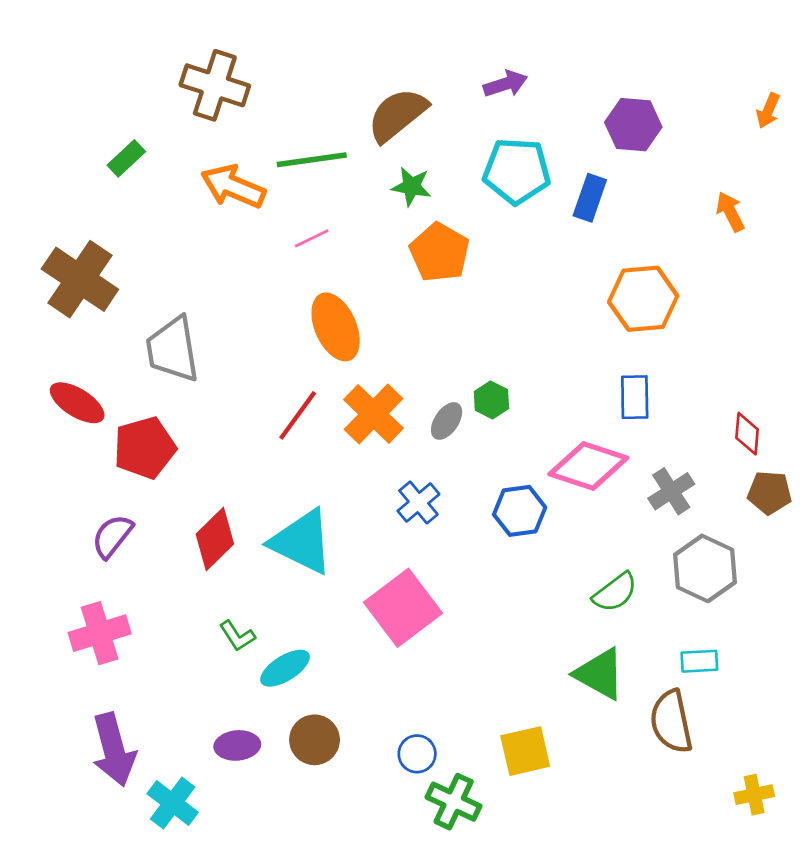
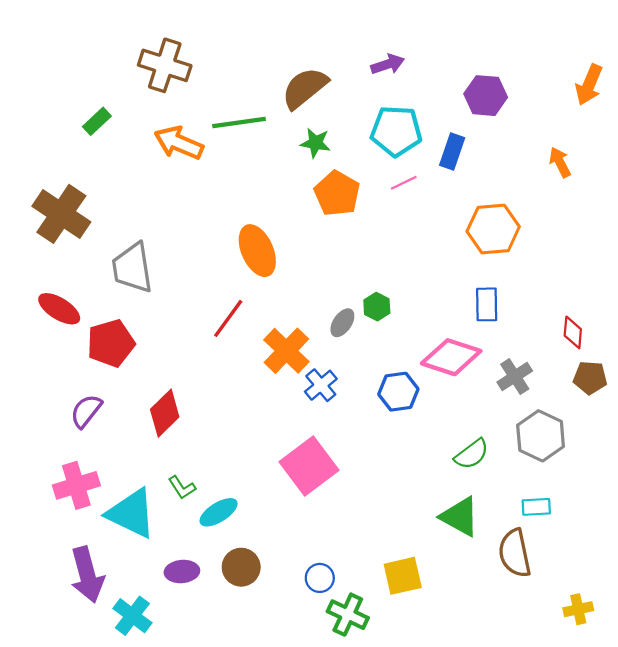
orange arrow: (768, 111) -> (589, 85), size x1.5
pink line: (312, 238) -> (404, 183), moved
orange cross: (374, 414) -> (286, 351), moved
cyan triangle: (302, 542) -> (131, 513), moved

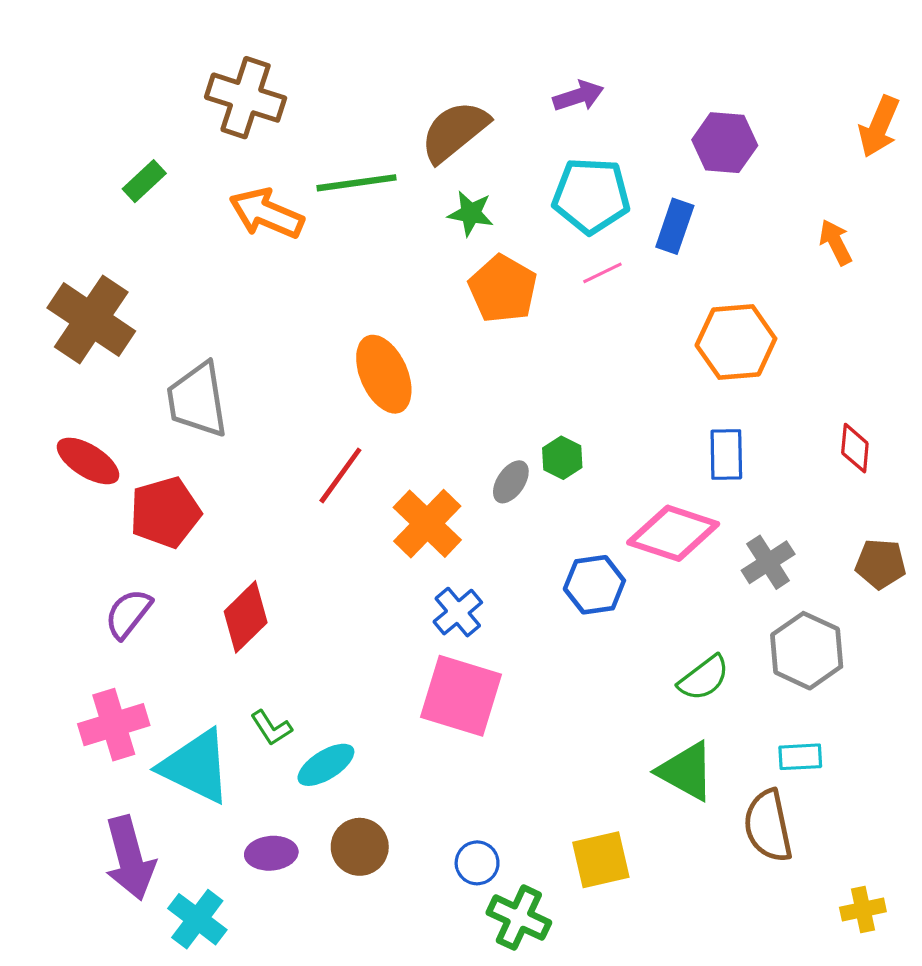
red diamond: (573, 332) -> (855, 448), moved
blue cross: (321, 385) -> (458, 612), moved
pink square: (309, 466) -> (461, 696), turned -36

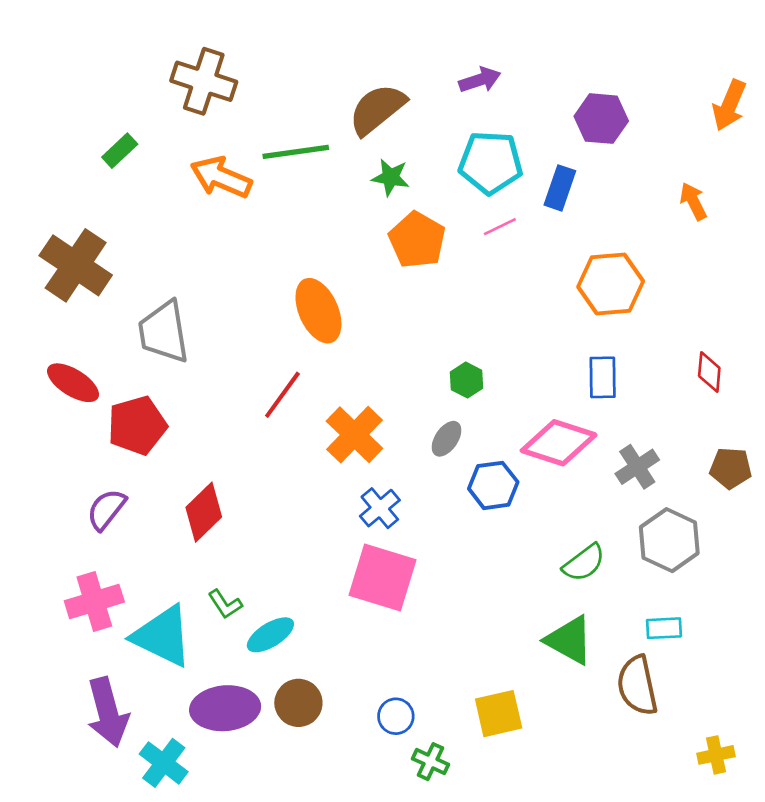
gray ellipse: (511, 482) -> (447, 439), moved
purple ellipse: (271, 853) -> (225, 708), size x1.6
green cross: (519, 918) -> (431, 762), size x0.7

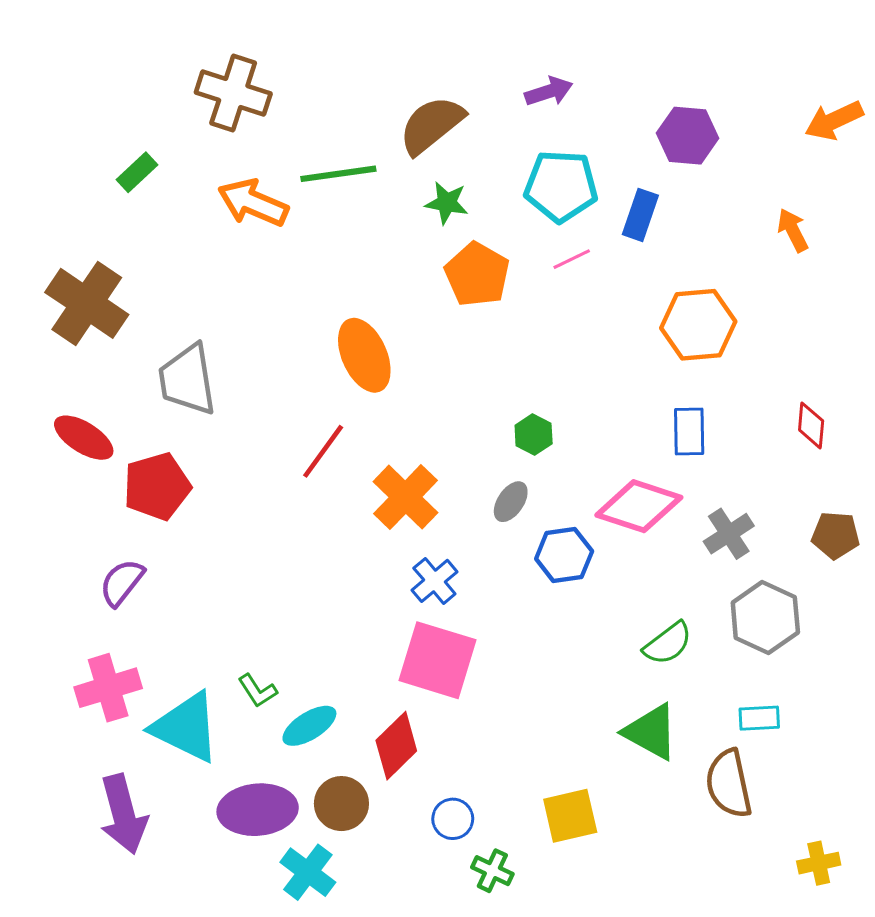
orange arrow: (729, 105) -> (834, 120), turned 42
red diamond: (204, 512) -> (396, 746), moved
cyan cross: (164, 763) -> (308, 872), moved

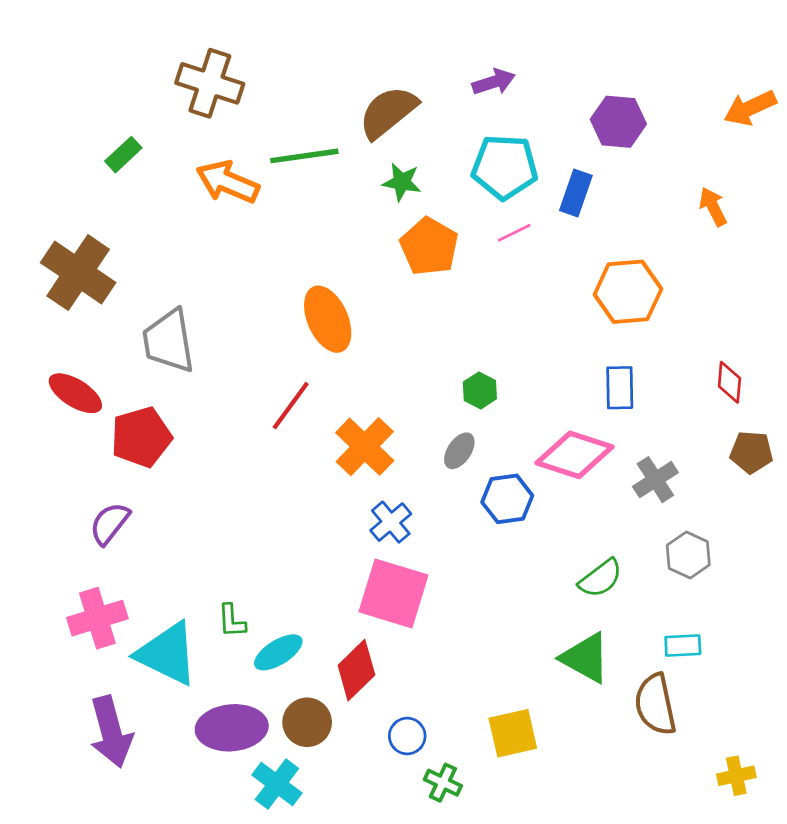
brown pentagon: (835, 535) -> (751, 452), moved
gray hexagon: (765, 618) -> (688, 555), size x0.7
green L-shape: (258, 691) -> (232, 621), turned 30

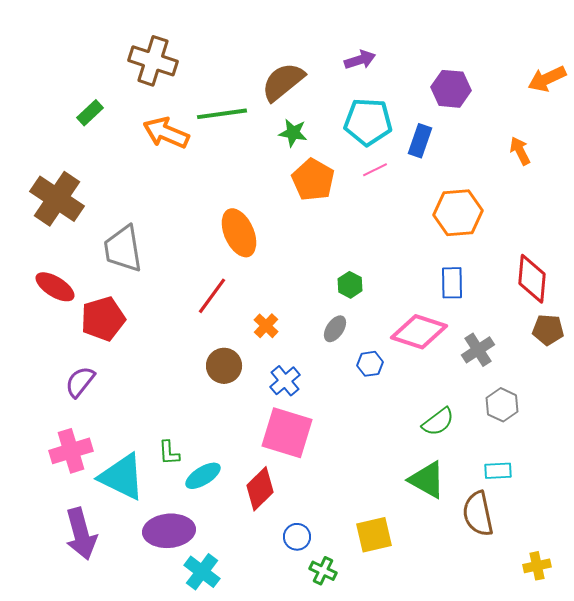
red diamond: (729, 382) -> (532, 279), size x1.6
orange cross: (365, 447) -> (266, 326), size x0.6
blue hexagon: (507, 499) -> (370, 364), size x0.7
brown circle: (307, 722) -> (224, 366), moved

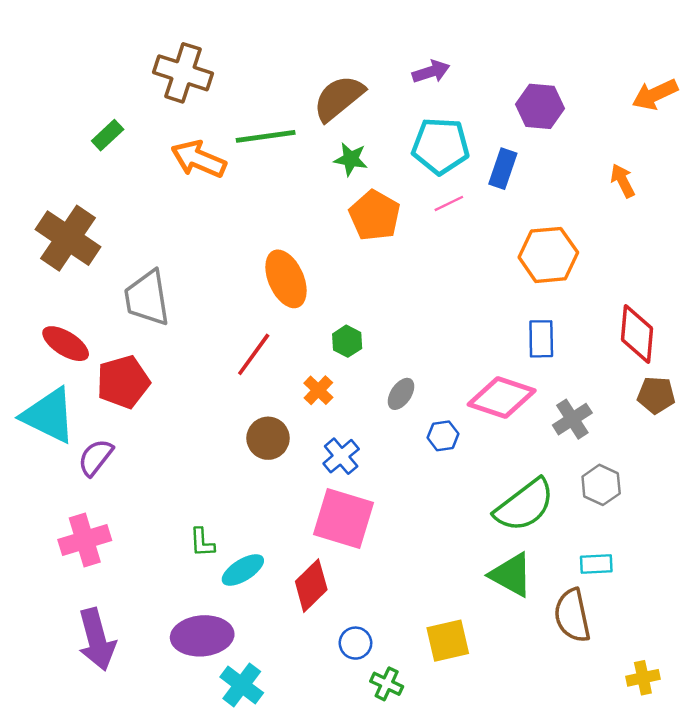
green hexagon: (350, 285) -> (347, 341), moved
green semicircle: (438, 422) -> (524, 505), size x1.6
cyan triangle: (122, 477) -> (49, 415), moved

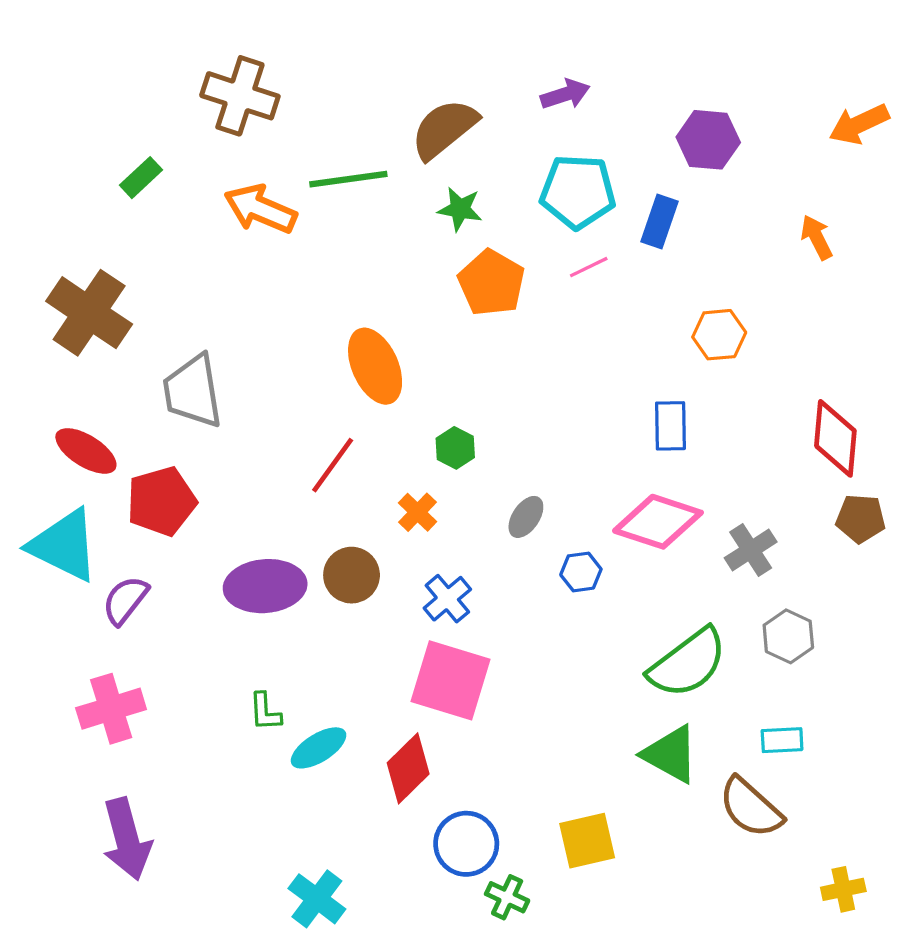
orange hexagon: (548, 255) -> (719, 335), size x0.7
blue rectangle: (541, 339) -> (670, 426), moved
brown semicircle: (572, 616) -> (751, 808), turned -36
purple ellipse: (202, 636) -> (265, 586), moved
blue circle: (355, 643) -> (466, 844), size x1.5

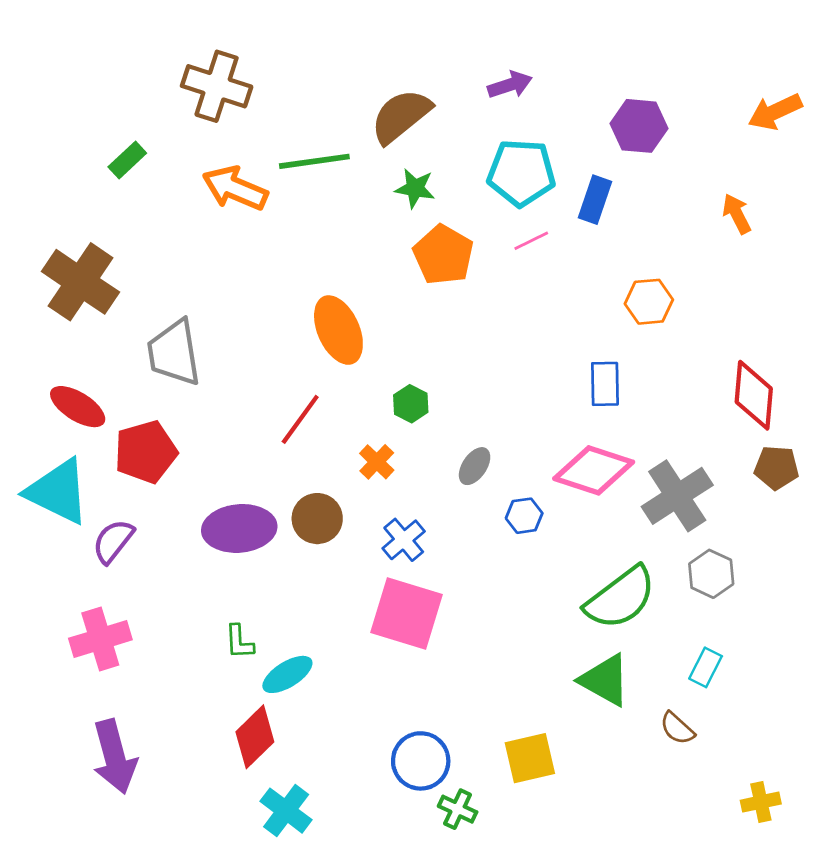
gray cross: (751, 550) -> (677, 496), size x1.5
cyan rectangle: (782, 740) -> (706, 667), turned -60
red diamond: (408, 768) -> (255, 737), moved
brown semicircle: (751, 808) -> (677, 728), size x0.6

